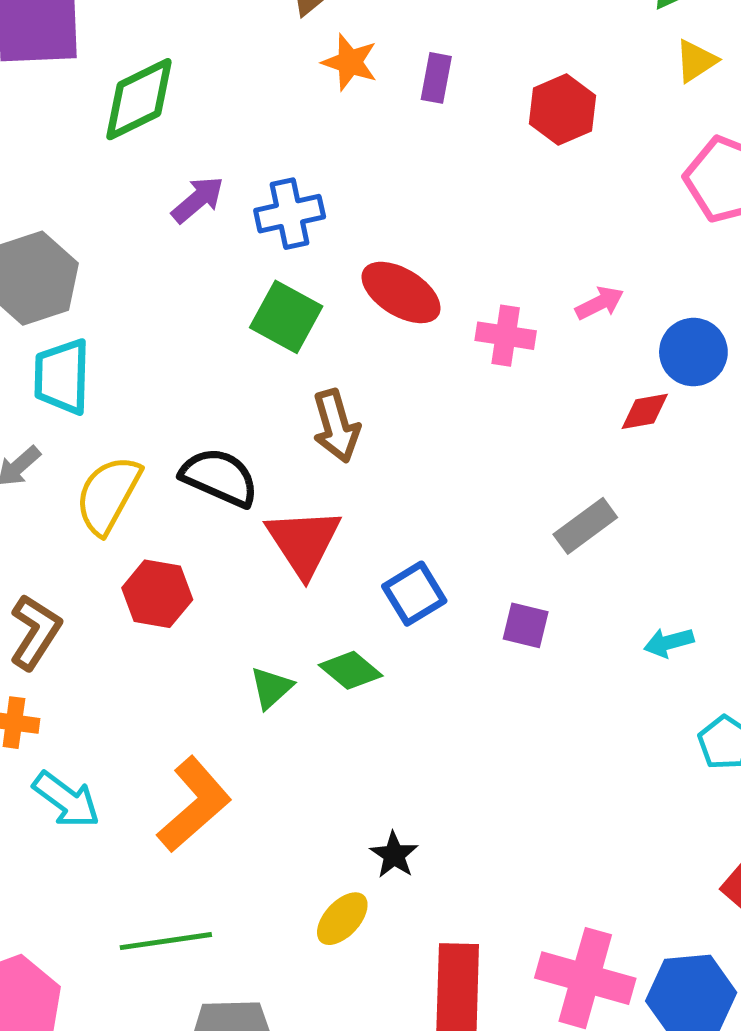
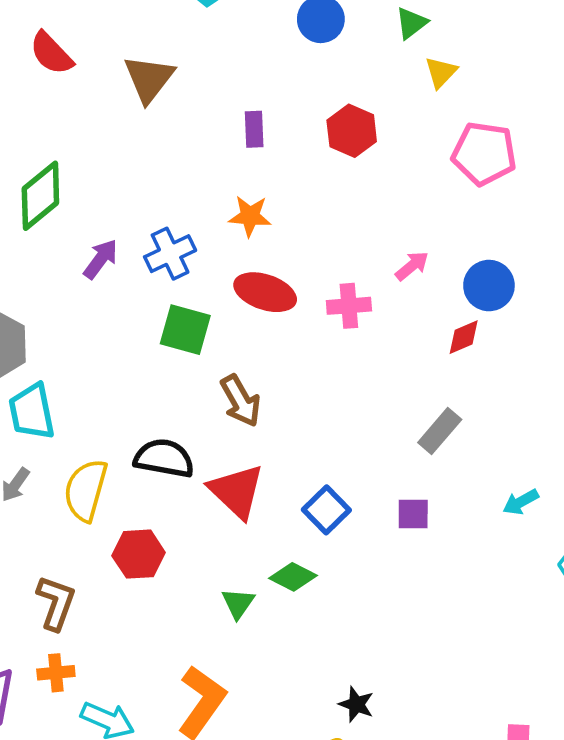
orange star: (350, 62) -> (250, 216), moved

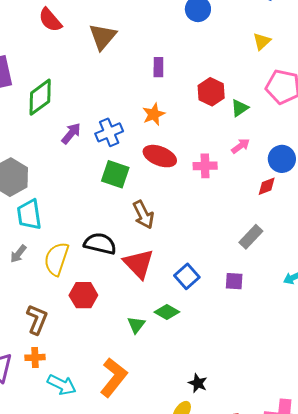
green triangle: (411, 23) -> (240, 108), moved
red hexagon: (352, 131) -> (211, 92), moved
orange star: (250, 216) -> (154, 114), turned -30

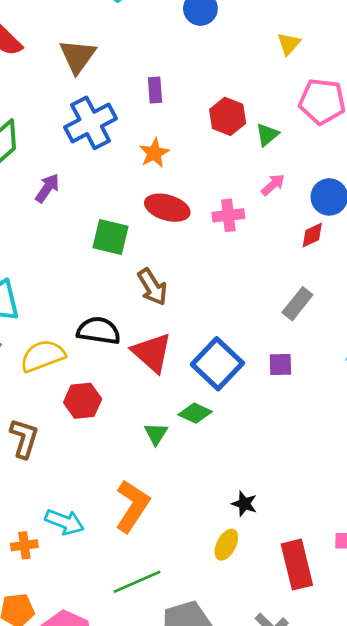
blue cross: (109, 132) -> (91, 123), moved, size x1.4
yellow semicircle: (56, 259) -> (43, 356), turned 56
blue square: (187, 276) -> (217, 364), size x1.5
orange cross: (35, 357) -> (24, 545), moved

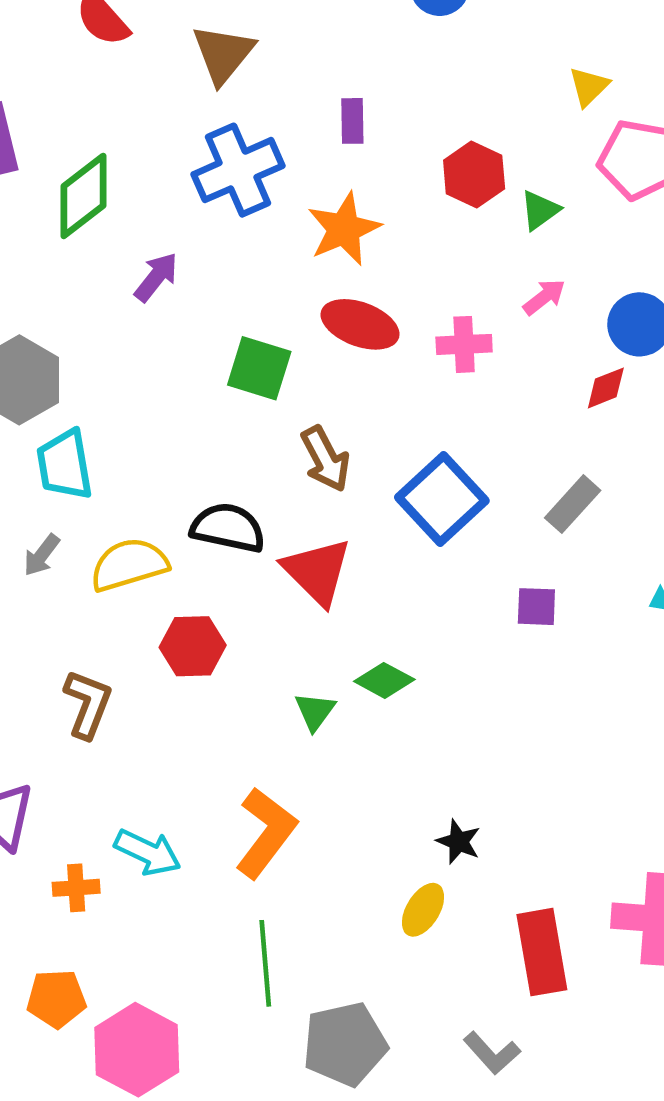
yellow triangle: (289, 44) -> (589, 86), moved
orange star: (154, 153) -> (344, 229), size x1.4
blue square: (217, 364) -> (442, 499), moved
green line: (137, 582) -> (265, 963), turned -75

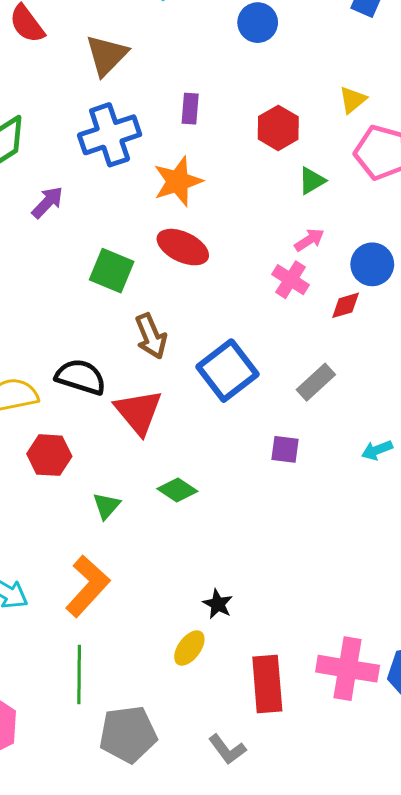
red hexagon: (474, 175) -> (278, 128), moved
pink cross: (464, 344) -> (291, 280), moved, turned 30
green triangle: (315, 711) -> (106, 506), moved

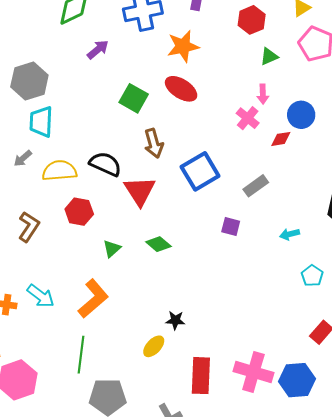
pink arrow: (309, 240) -> (263, 94), turned 114
black star: (218, 604) -> (175, 320), turned -30

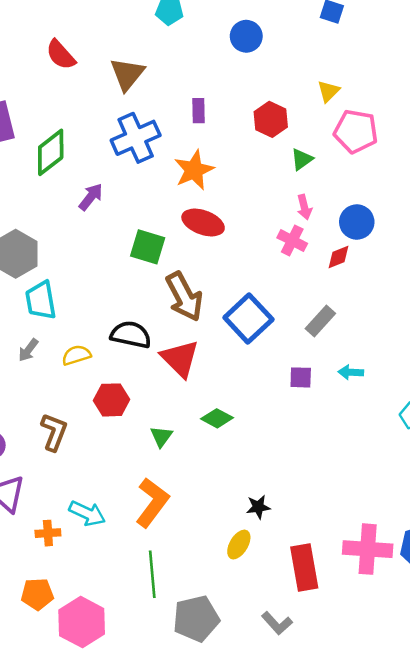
brown arrow: (154, 143) -> (184, 297), size x1.4
yellow semicircle: (59, 171) -> (76, 355), size x0.7
cyan arrow: (290, 234) -> (351, 372), moved, turned 30

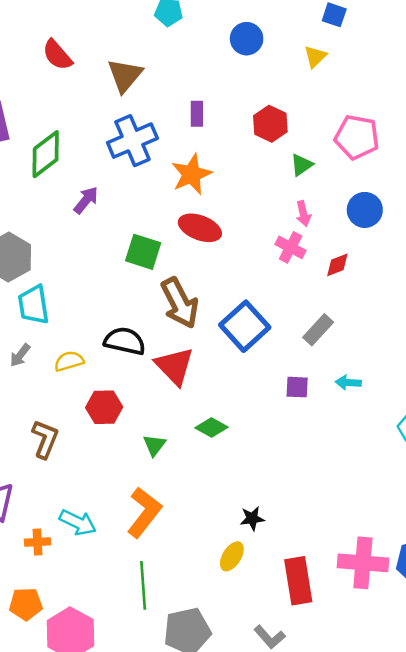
yellow triangle: (328, 91) -> (315, 57), moved
blue circle: (357, 222) -> (365, 210), moved

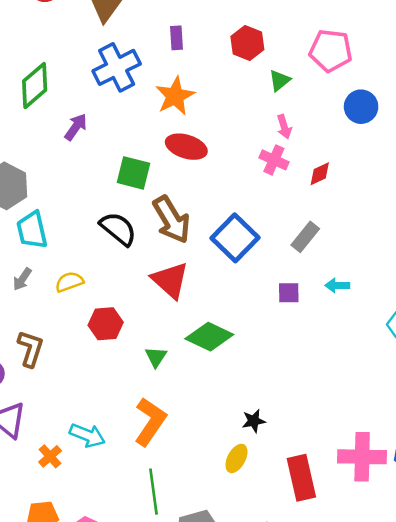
blue circle: (365, 210) -> (361, 107), moved
black semicircle: (125, 341) -> (118, 229), moved, turned 30
green diamond: (211, 428) -> (209, 337), size x1.5
brown L-shape: (45, 439) -> (30, 349), moved
orange cross: (38, 542) -> (50, 456), turned -35

